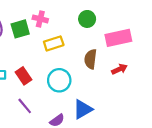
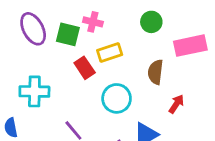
green square: (20, 29) -> (68, 34), turned 30
red arrow: (119, 69) -> (176, 104), moved, turned -32
red rectangle: (24, 76) -> (85, 68), moved

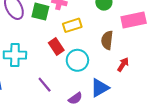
red rectangle: (85, 68) -> (56, 47), moved

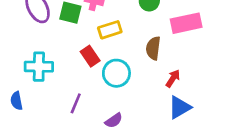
purple line: (45, 85) -> (76, 103), turned 63
blue triangle: (100, 88) -> (179, 107), moved

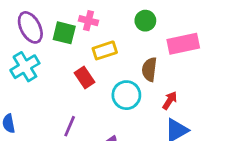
cyan cross: (39, 67) -> (25, 67), moved, turned -32
cyan circle: (116, 73) -> (126, 95), moved

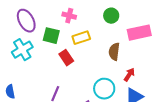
green square: (64, 33) -> (51, 36), moved
cyan circle: (126, 95) -> (104, 89), moved

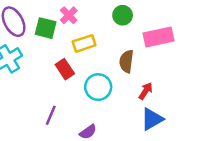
pink cross: (69, 16) -> (69, 15), turned 32
green square: (51, 36) -> (46, 28), moved
cyan circle: (104, 89) -> (98, 87), moved

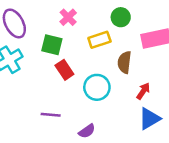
green square: (46, 28) -> (52, 45), moved
yellow rectangle: (84, 43) -> (99, 40), moved
purple line: (51, 115) -> (51, 115), turned 72

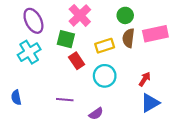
pink cross: (68, 17) -> (80, 15), size x1.5
yellow rectangle: (99, 40) -> (105, 46), moved
brown semicircle: (124, 62) -> (128, 38), moved

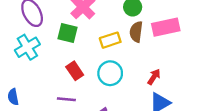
red rectangle: (77, 61) -> (75, 71), moved

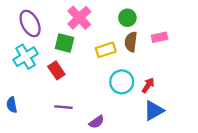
pink rectangle: (166, 27) -> (159, 37), size x0.6
red rectangle: (75, 71) -> (56, 70), moved
cyan circle: (110, 73) -> (122, 82), moved

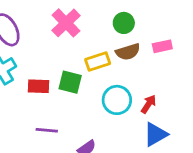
brown semicircle: (131, 42) -> (128, 52), turned -114
green square: (64, 43) -> (70, 82), moved
red rectangle: (56, 70) -> (38, 86), turned -54

